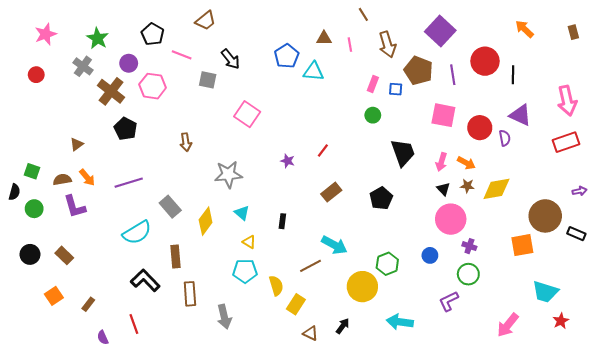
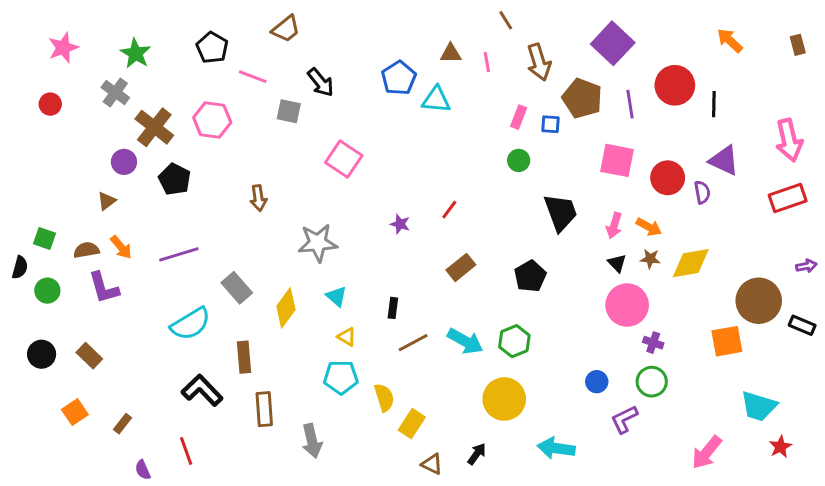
purple circle: (129, 63) -> (124, 162), moved
blue circle: (430, 255) -> (597, 382), moved
green hexagon: (387, 264) -> (514, 341), moved
brown line: (310, 266) -> (413, 343), moved

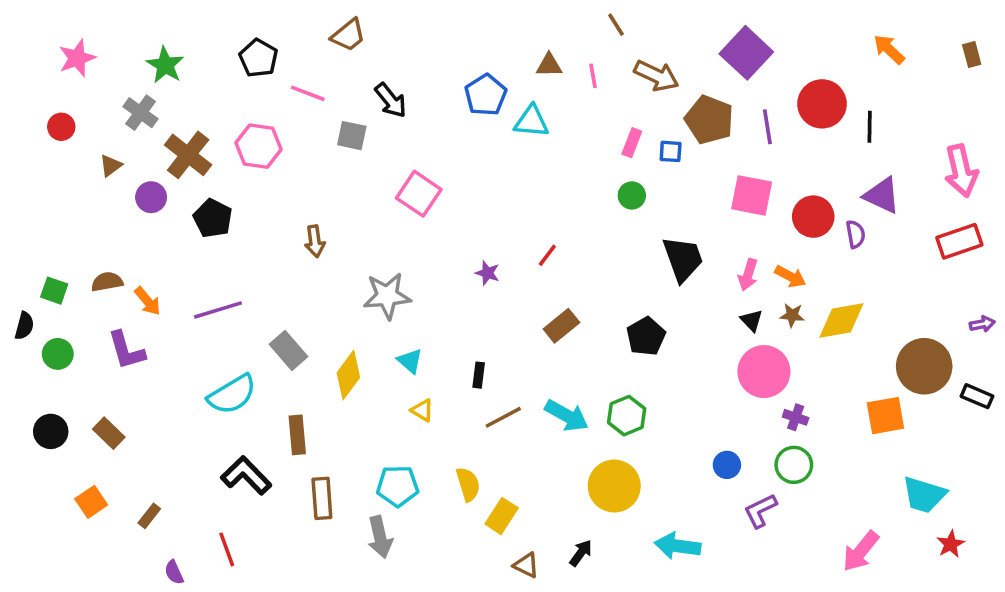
brown arrow: (539, 62) -> (656, 76), turned -48
brown triangle: (107, 201) -> (111, 166), moved
brown semicircle: (86, 250) -> (107, 282), moved
cyan pentagon: (341, 377) -> (398, 486), moved

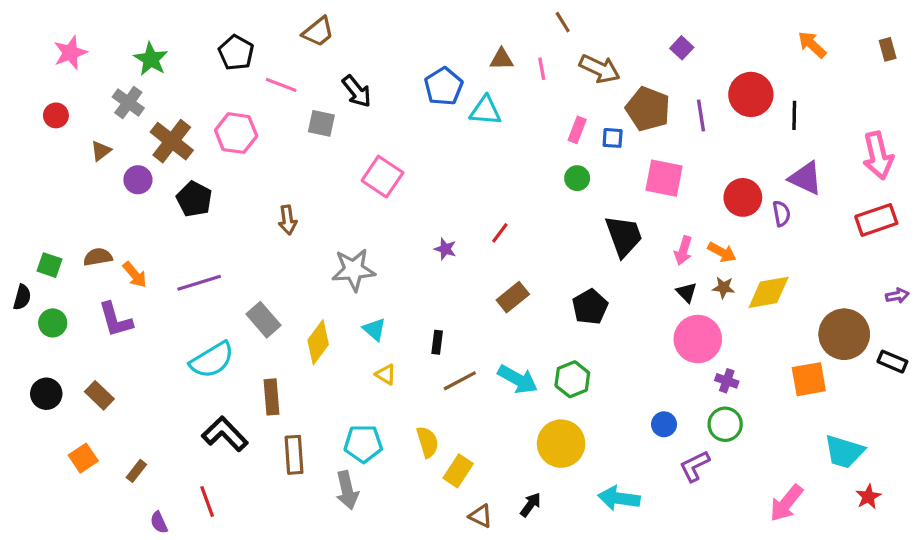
purple square: (746, 53) -> (682, 48), size x0.5
pink square: (752, 195) -> (664, 178), moved

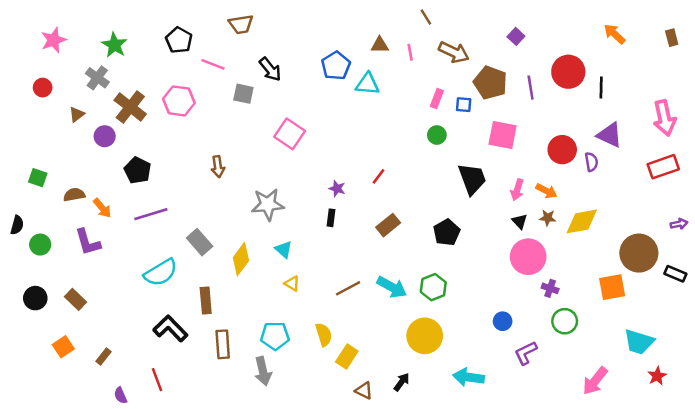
brown trapezoid: (318, 32) -> (241, 24), turned 30
black pentagon: (194, 199) -> (138, 170), moved
green square: (49, 265) -> (38, 178), moved
black rectangle: (437, 342) -> (331, 218), moved
green circle: (725, 424) -> (565, 321), moved

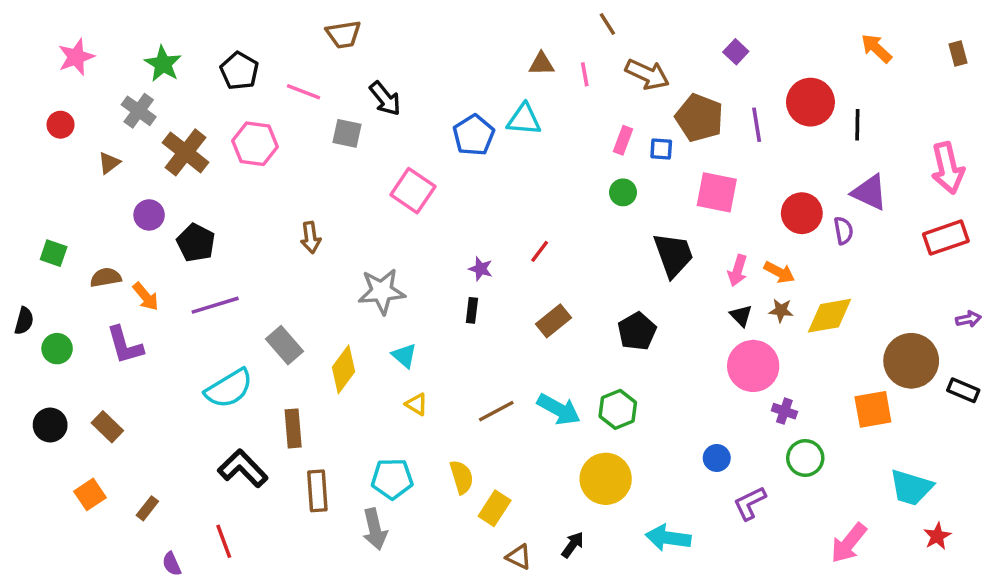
black pentagon: (179, 40) -> (239, 71), moved
blue pentagon: (336, 66) -> (474, 135), moved
purple circle: (105, 136) -> (149, 215), moved

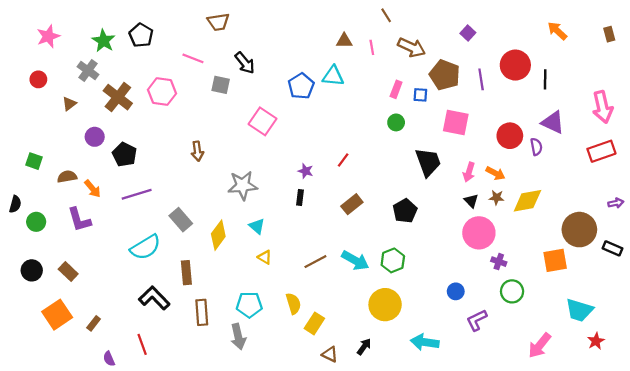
black pentagon: (239, 71) -> (141, 35), moved
orange square: (90, 494) -> (57, 315), size x1.5

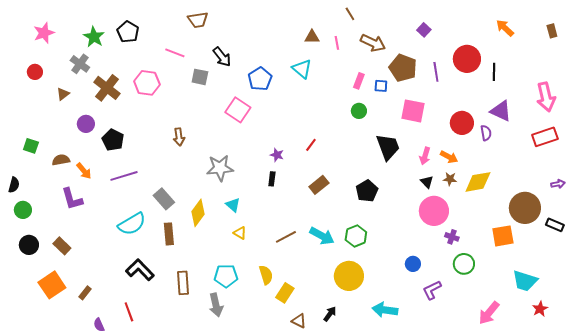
cyan triangle: (333, 76) -> (302, 69), turned 35
blue pentagon: (301, 86) -> (260, 79), moved
green circle: (36, 222) -> (23, 210), moved
brown rectangle: (186, 273) -> (169, 234), moved

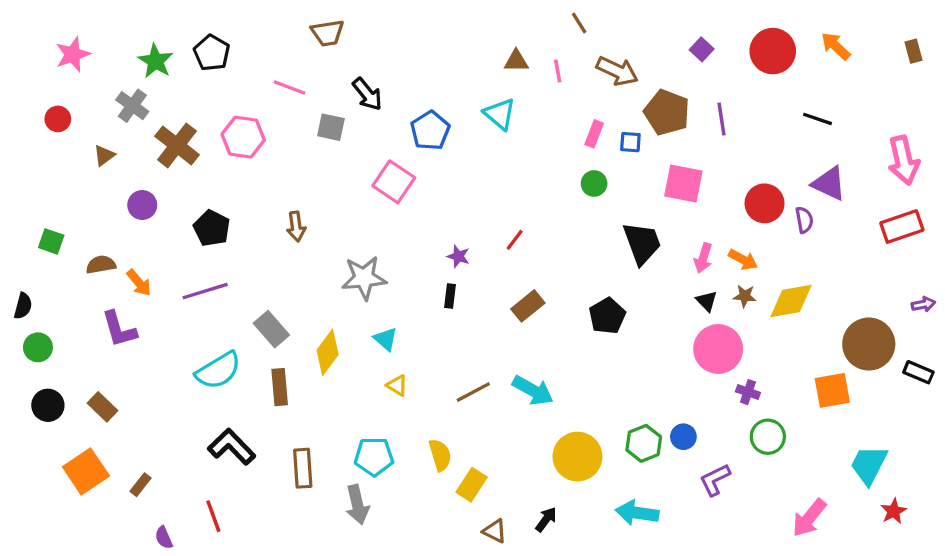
red circle: (467, 59) -> (773, 51), moved
black line: (494, 72) -> (817, 119), turned -72
black pentagon: (113, 140) -> (212, 228), moved
green hexagon: (356, 236) -> (644, 443), moved
cyan trapezoid: (525, 281) -> (869, 465), turned 100

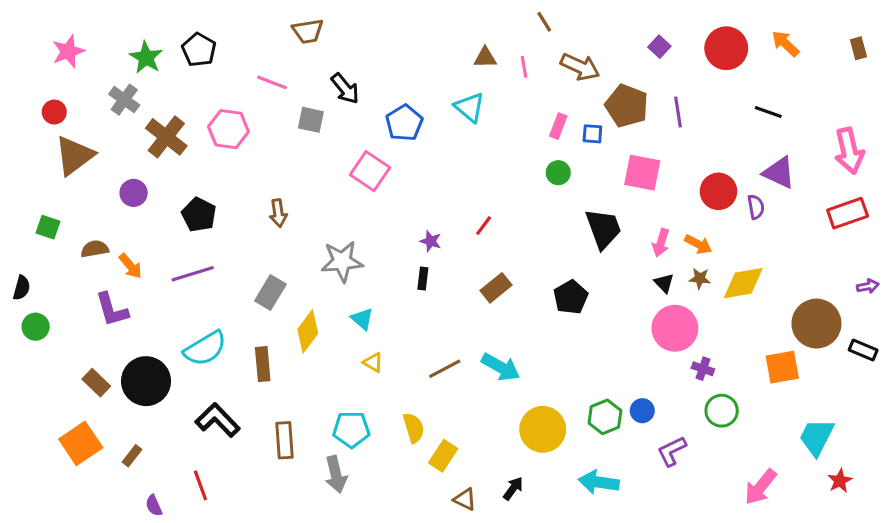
brown triangle: (104, 155) -> (74, 156), moved, size x2.0
gray rectangle: (271, 329) -> (270, 292), moved, turned 72
black circle: (48, 405) -> (146, 381), moved, size x1.6

